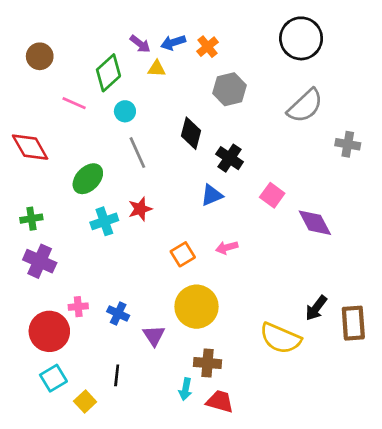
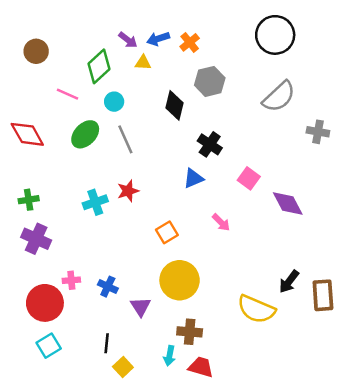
black diamond: (191, 133) -> (174, 105), moved
green ellipse: (88, 179) -> (85, 134), moved
pink arrow: (227, 247) -> (221, 222), moved, turned -120
yellow square: (85, 402) -> (123, 367), moved

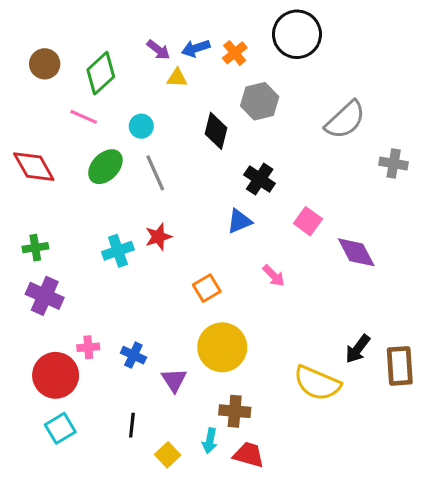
black circle: (275, 35) -> (297, 34), moved
green diamond: (99, 66) -> (101, 73), moved
yellow square: (123, 367) -> (168, 455), moved

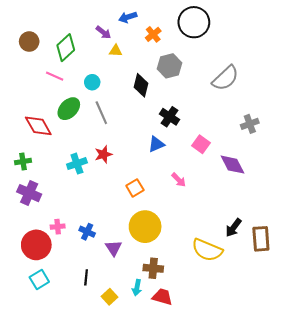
blue arrow: (196, 48) -> (128, 17), moved
gray cross: (394, 164) -> (250, 124), moved, turned -30
red diamond: (34, 167) -> (38, 126), moved

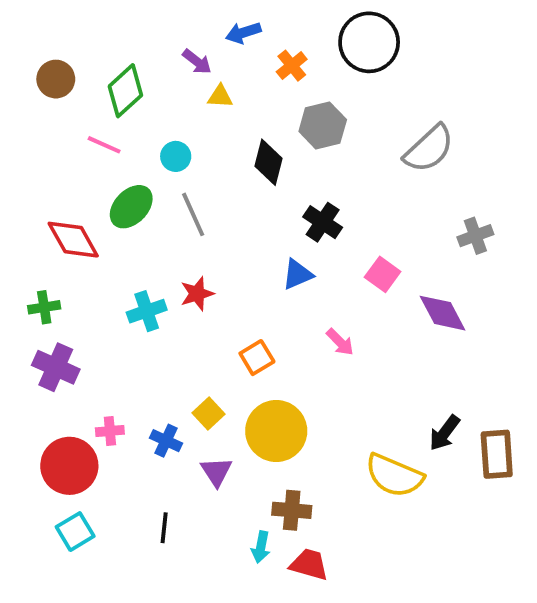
yellow square: (109, 297) -> (209, 414), moved

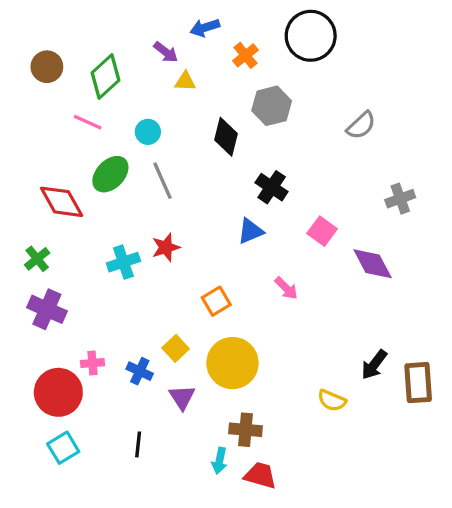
gray semicircle: (429, 149) -> (361, 125), size x0.7
green cross: (44, 307) -> (37, 259), turned -30
yellow semicircle: (394, 475) -> (332, 400), size x0.6

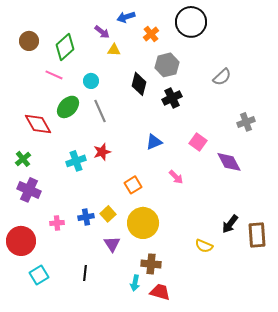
black cross: (272, 187) -> (172, 98), moved, turned 30
blue cross: (140, 371) -> (86, 217), moved, turned -35
red circle: (58, 392) -> (21, 241), moved

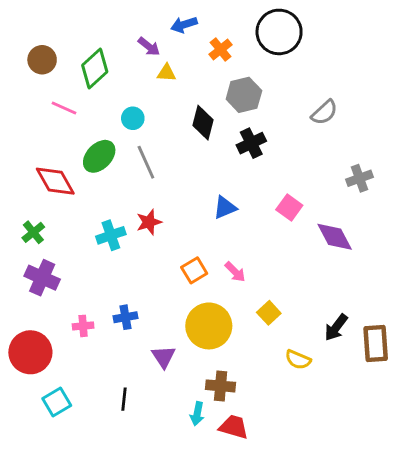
pink line: (54, 75) -> (64, 108), moved
pink arrow: (176, 177) -> (235, 272), moved
yellow square: (108, 214) -> (269, 313), moved

